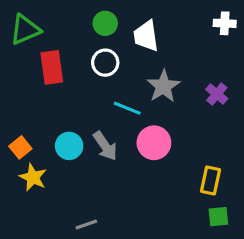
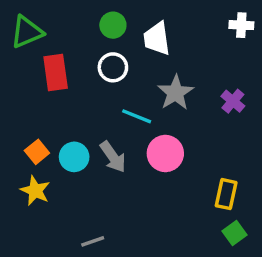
orange square: (20, 147) -> (37, 152), moved
green square: (218, 217) -> (235, 233), turned -30

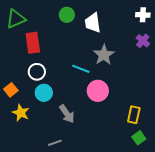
white circle: (113, 67) -> (37, 72), moved
purple cross: (233, 101) -> (143, 41), moved
orange square: (37, 152) -> (11, 90), moved
gray arrow: (113, 157) -> (67, 114), moved

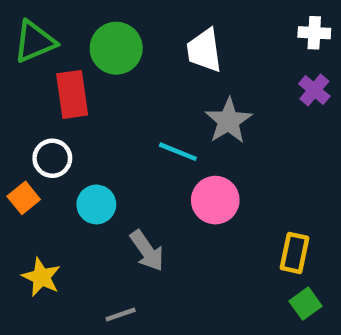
green circle: (67, 15) -> (116, 48), moved, size x1.5
white circle: (37, 72) -> (52, 158), moved
yellow star: (21, 113) -> (41, 277), moved

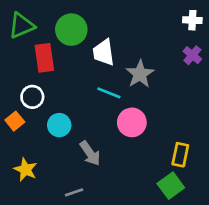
white trapezoid: (204, 50) -> (104, 52), moved
green square: (305, 304) -> (171, 186), moved, size x1.4

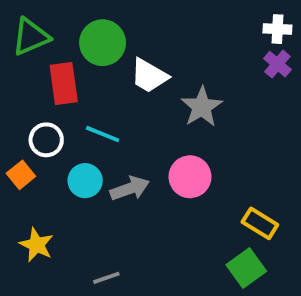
white trapezoid: (104, 52) -> (149, 76), turned -52
purple cross: (192, 55) -> (277, 64), moved
cyan line: (109, 93) -> (103, 134), moved
gray arrow: (90, 153) -> (130, 188), moved, turned -75
yellow rectangle: (180, 155) -> (260, 223), turned -70

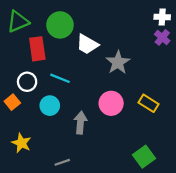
gray arrow: (130, 188) -> (80, 123), moved, turned -65
yellow rectangle: (260, 223) -> (149, 103), moved

